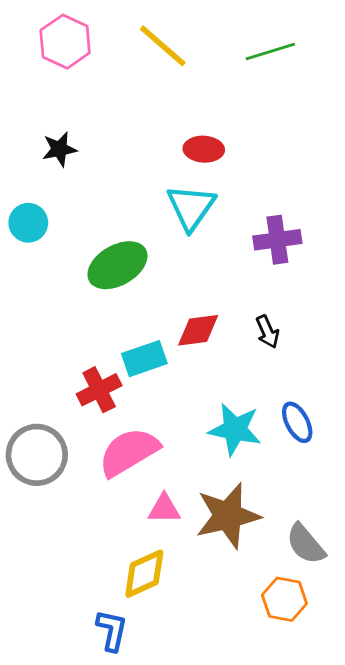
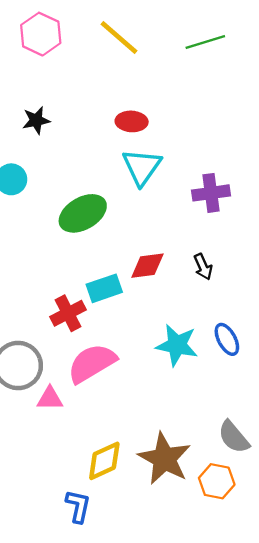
red ellipse: (204, 149) -> (132, 121), moved
pink triangle: (164, 509) -> (50, 398), moved
brown star: (228, 516) -> (164, 459), moved, turned -30

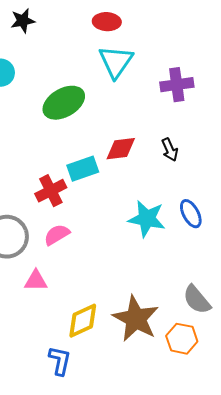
pink semicircle: (92, 363) -> (57, 235), moved, size x0.6
pink triangle: (50, 398) -> (36, 281), moved

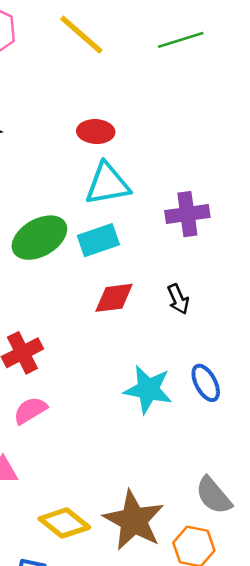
cyan triangle: (116, 62) -> (108, 184), turned 45
cyan rectangle: (83, 169) -> (98, 240), moved
yellow diamond: (83, 321) -> (64, 523), turned 63

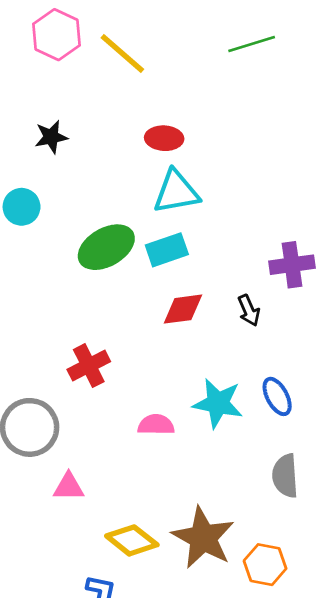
yellow line: (81, 35) -> (122, 53), moved
purple cross: (187, 214) -> (292, 265), moved
pink semicircle: (30, 410) -> (156, 425), moved, turned 32
gray semicircle: (214, 495) -> (285, 476), moved, turned 36

